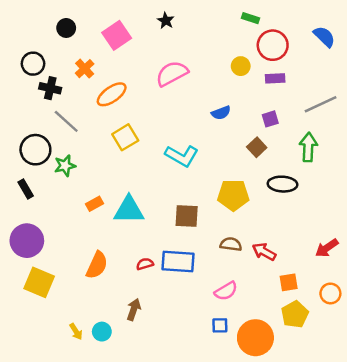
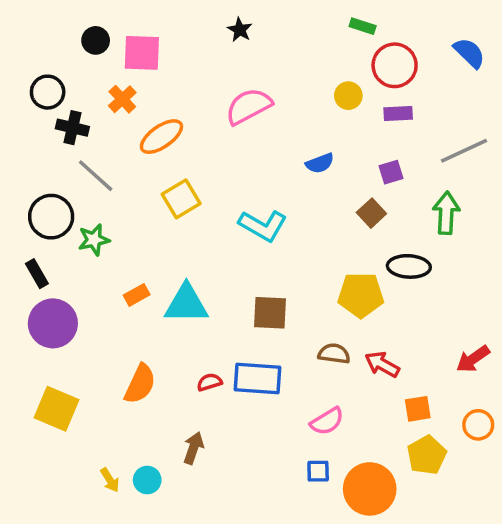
pink square: (117, 35) -> (142, 53), moved, turned 36
yellow pentagon: (233, 195) -> (361, 295), moved
purple circle: (27, 241) -> (53, 323), moved

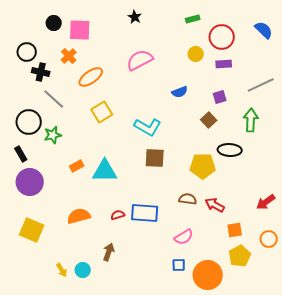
green rectangle: (363, 26) -> (193, 19), moved, turned -32
brown square: (270, 313) -> (155, 158), moved
orange semicircle: (140, 384) -> (79, 216), turned -130

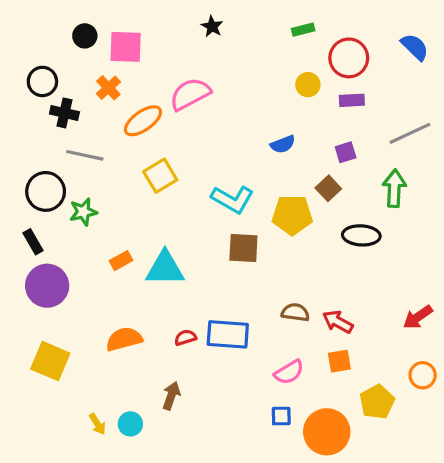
pink semicircle: (140, 60) -> (190, 94), moved
gray line: (54, 99) -> (85, 155), turned -30
yellow pentagon: (203, 166) -> (292, 215), moved
orange square: (235, 230) -> (339, 361), moved

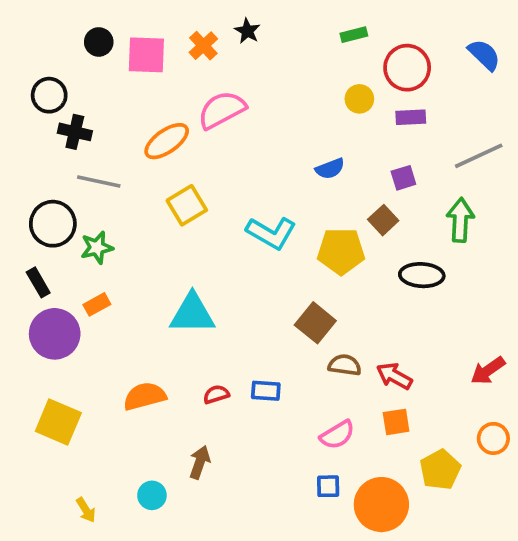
orange cross: (108, 88) -> (203, 46), moved
brown square: (243, 248) -> (315, 323), moved, turned 36
orange rectangle: (121, 261) -> (97, 304), moved
blue rectangle: (228, 334) -> (266, 391), size x0.6
yellow arrow: (97, 424) -> (86, 510), moved

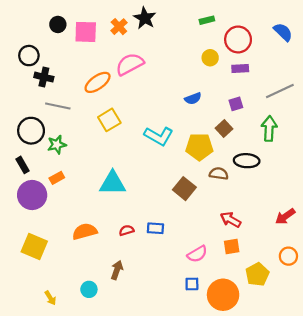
black star: (247, 31) -> (145, 18), size x1.5
brown semicircle: (345, 365) -> (219, 174), moved

